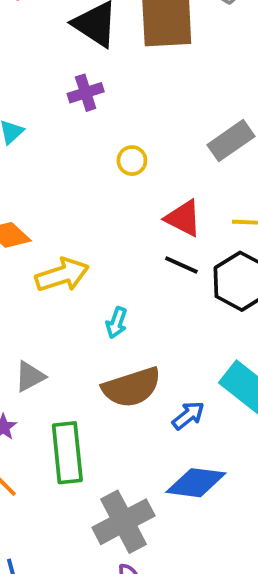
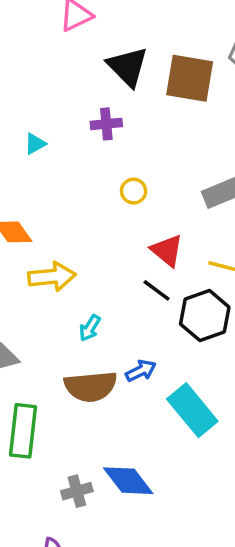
blue arrow: (188, 415) -> (141, 371), moved
blue diamond: (196, 483) -> (128, 481), turned 33
gray cross: (124, 522) -> (77, 491), moved, size x0.6

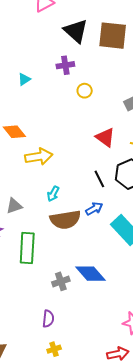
yellow circle: (134, 191) -> (85, 91), moved
black line: (157, 290) -> (99, 179), moved, turned 30
cyan arrow: (90, 328) -> (53, 194), moved

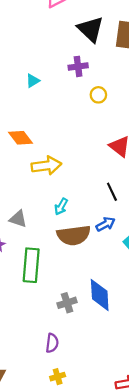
gray triangle: (14, 206) -> (18, 219), turned 36
blue diamond: (91, 274) -> (100, 295), turned 36

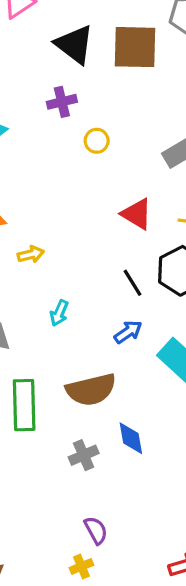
yellow arrow: (46, 166) -> (31, 254), size x0.6
brown semicircle: (74, 235) -> (91, 390), moved
blue diamond: (100, 295) -> (131, 438), size x0.7
purple semicircle: (52, 343) -> (96, 530), moved, turned -30

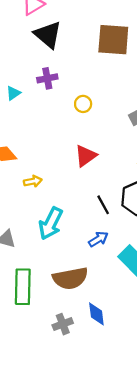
black triangle: (74, 44) -> (48, 35), moved
purple cross: (62, 102) -> (47, 78), moved
red triangle: (137, 214) -> (86, 156), moved, turned 50
cyan arrow: (59, 313) -> (51, 223), size x1.8

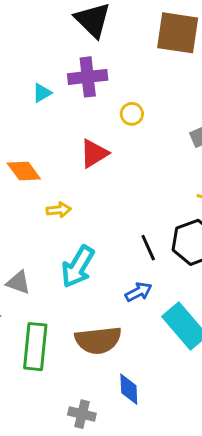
purple cross: (47, 78) -> (88, 77), size x1.4
red triangle: (86, 156) -> (94, 153), moved
gray cross: (63, 324) -> (82, 414), moved, turned 30

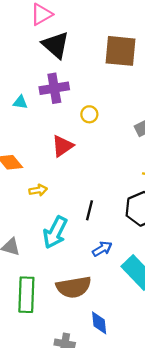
cyan triangle: (42, 93) -> (20, 102), turned 42
black line: (148, 248) -> (90, 210), moved, turned 42

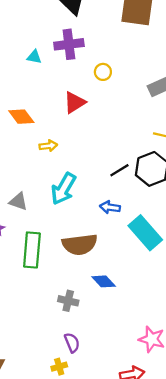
black line: (90, 210) -> (119, 170), moved, turned 42
blue arrow: (102, 249) -> (110, 207), turned -144
blue diamond: (99, 323) -> (104, 281), turned -40

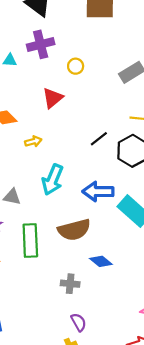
black line: (119, 170) -> (99, 139), moved
blue arrow: (110, 207) -> (98, 192), size x1.6

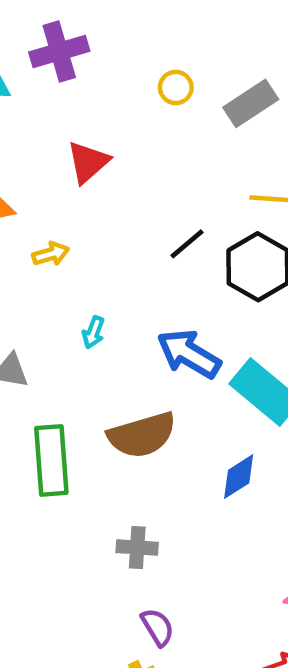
yellow circle: (76, 66) -> (176, 87), moved
cyan arrow: (53, 180) -> (93, 332), size x0.5
blue arrow: (98, 192) -> (189, 354), turned 32
blue diamond: (101, 261) -> (239, 477), moved, turned -70

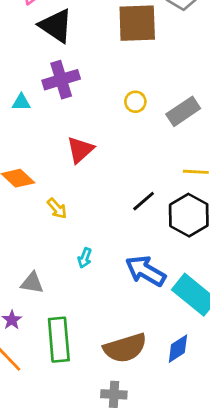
yellow arrow: (51, 254) -> (57, 208), turned 65
brown semicircle: (142, 435) -> (125, 348), moved

